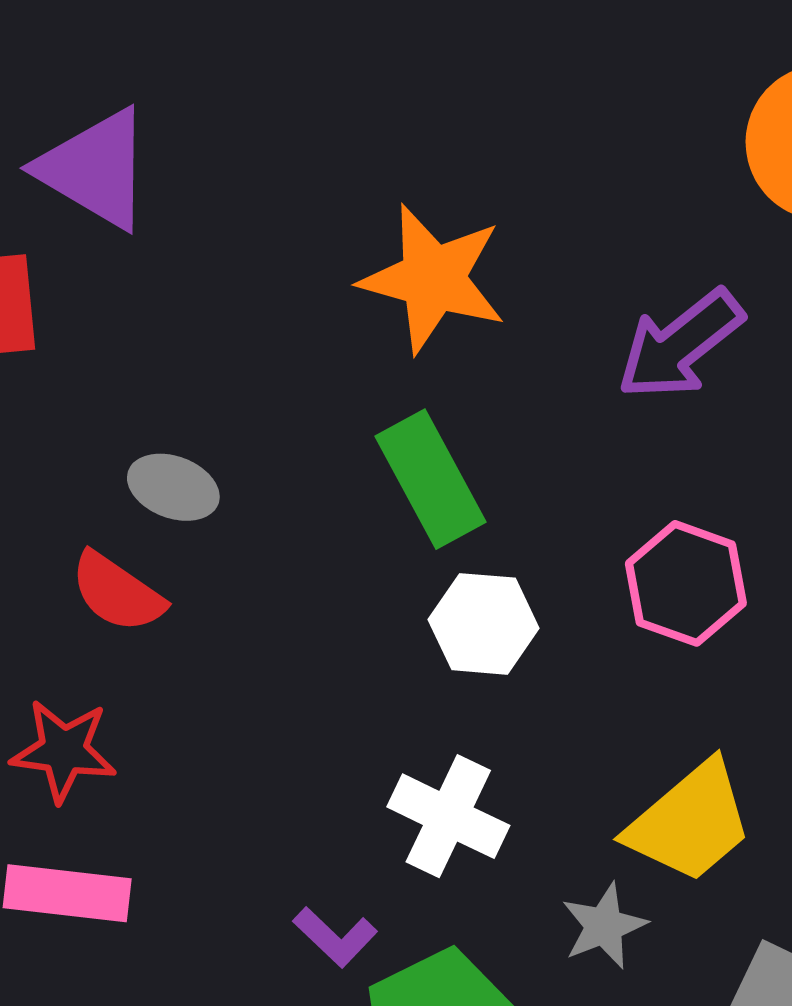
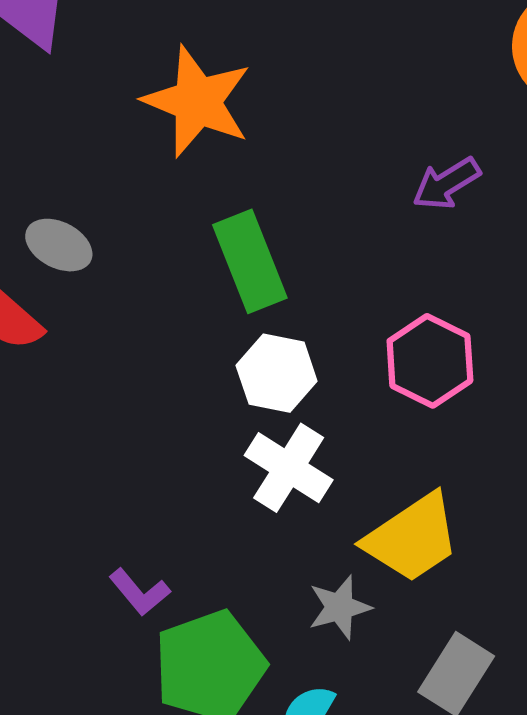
orange star: (433, 279) -> (197, 101), moved
purple arrow: (680, 345) -> (446, 184), size x0.7
white cross: (448, 816) -> (289, 468), moved

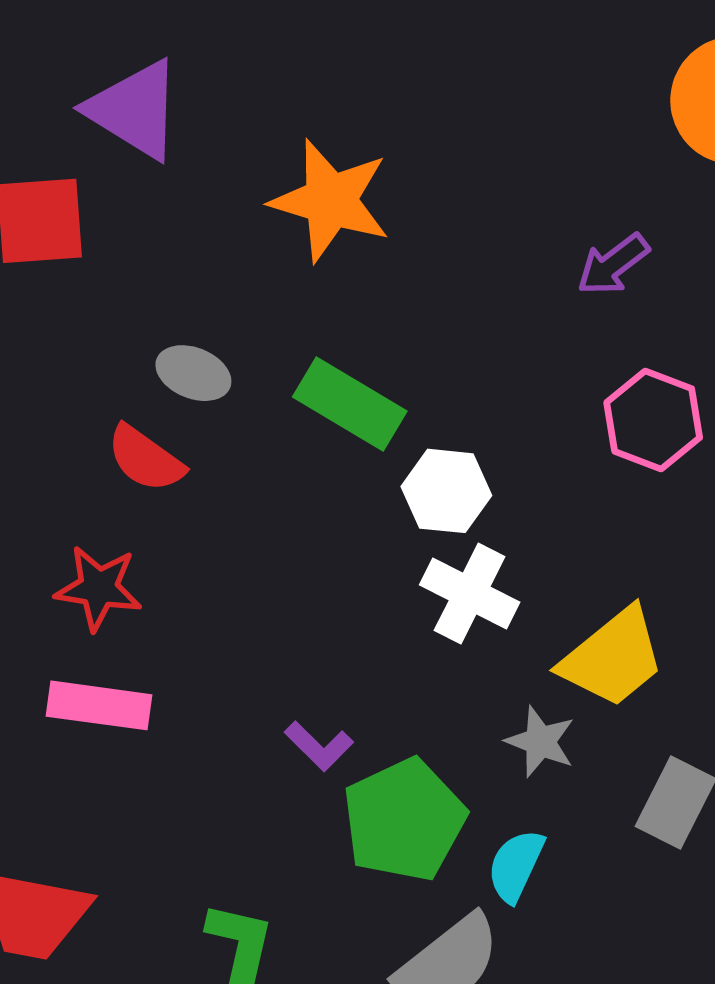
green rectangle: (250, 261) -> (350, 404), moved, turned -32
pink hexagon: (430, 361) -> (653, 420), moved
gray star: (340, 607) -> (540, 742), turned -30

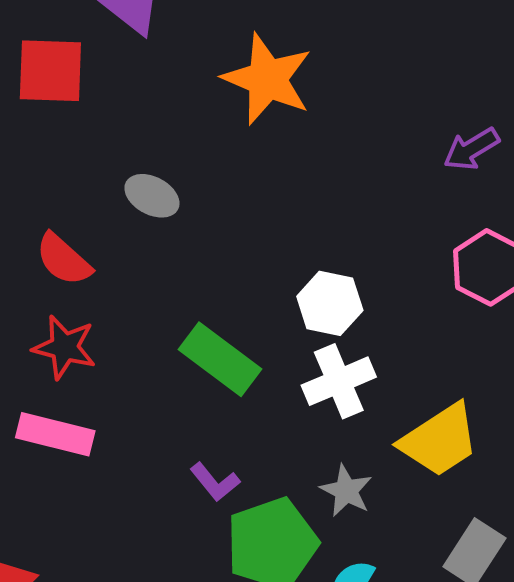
green rectangle: (350, 404) -> (220, 359), moved
red semicircle: (145, 459) -> (63, 259), moved
white cross: (470, 594) -> (339, 381), turned 34
gray star: (540, 742) -> (346, 491), moved

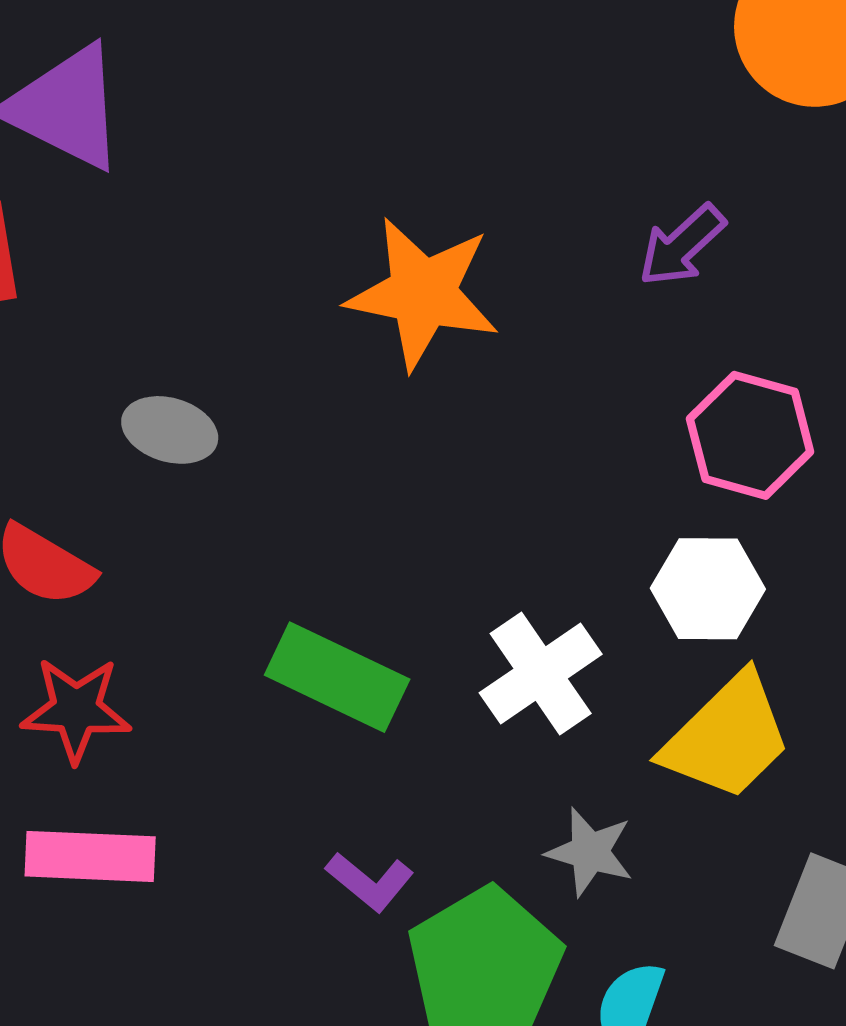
orange star: (267, 79) -> (423, 293), moved
white hexagon: (330, 303) -> (708, 589), moved

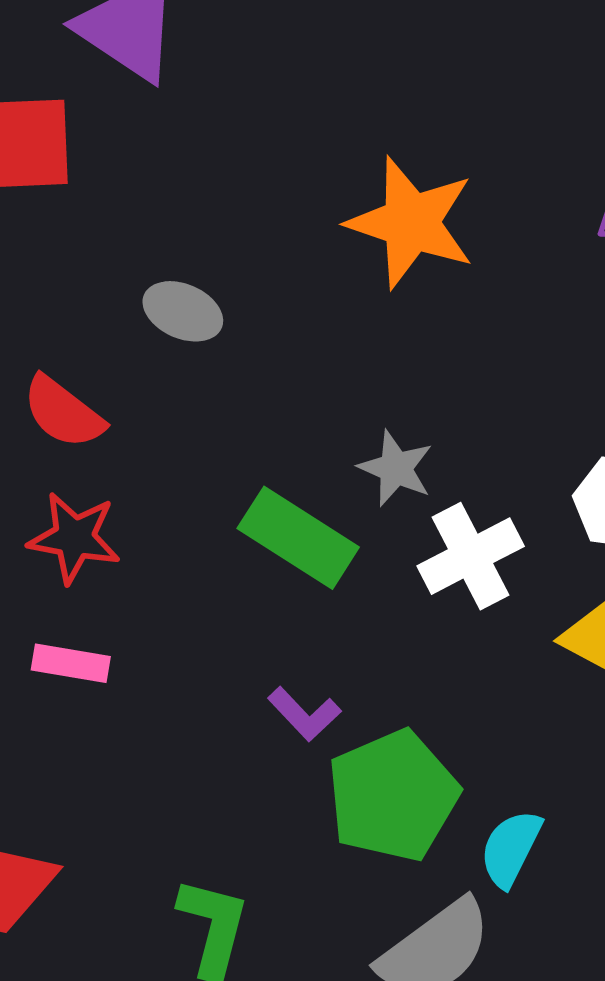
gray star: (590, 852) -> (396, 468), moved
pink rectangle: (90, 856) -> (71, 663), size x0.7

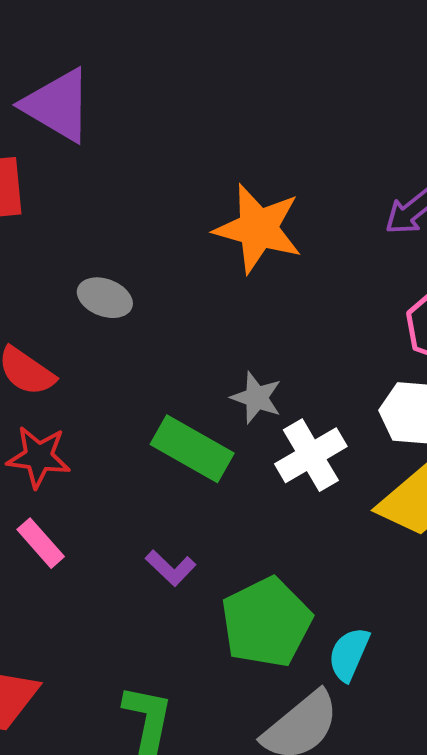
pink rectangle: (71, 663) -> (41, 543), turned 42
purple L-shape: (304, 714) -> (171, 568), moved

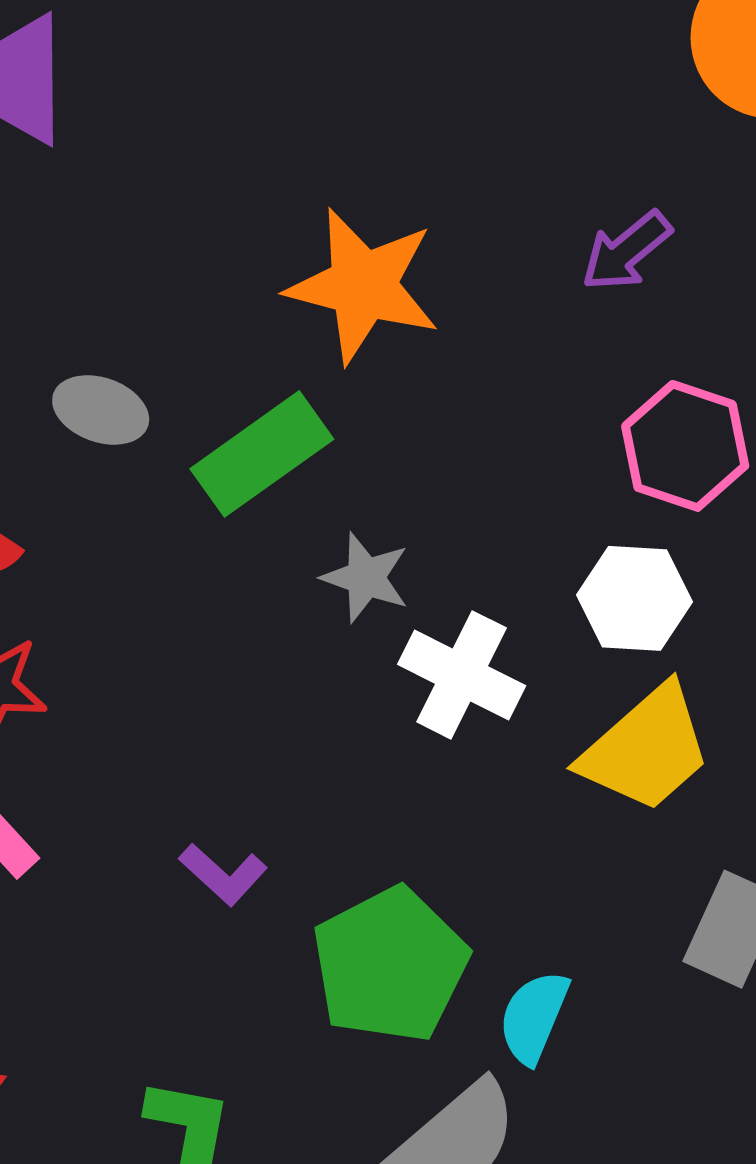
green rectangle: (192, 449) -> (262, 454), moved, turned -64
white cross: (311, 455) -> (462, 675), turned -32

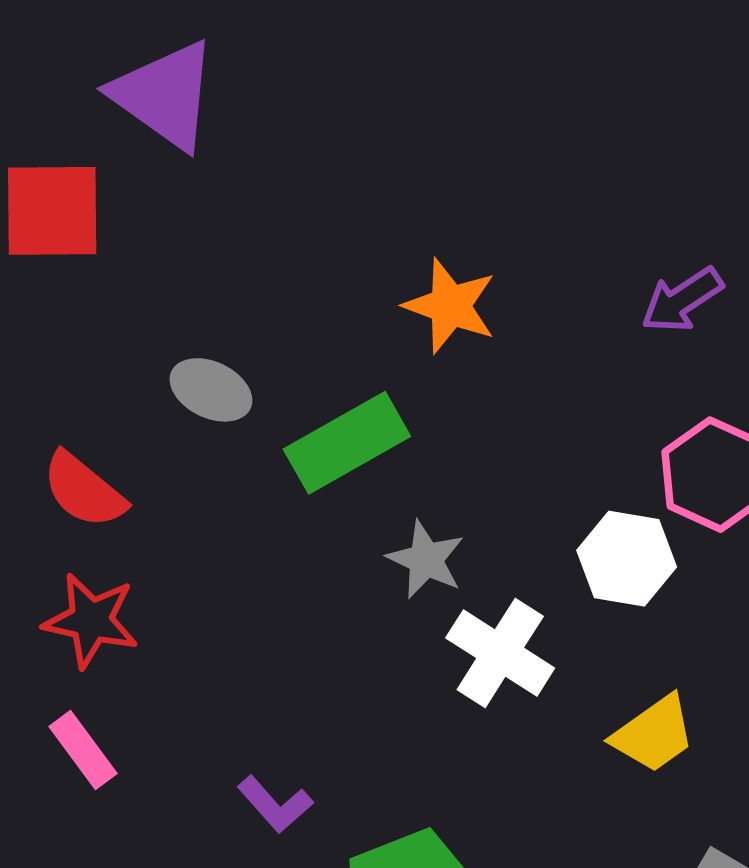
orange star: (363, 286) -> (450, 306), size x0.7
white hexagon: (635, 598) -> (627, 559), moved
yellow trapezoid: (646, 749) -> (654, 734), size x0.7

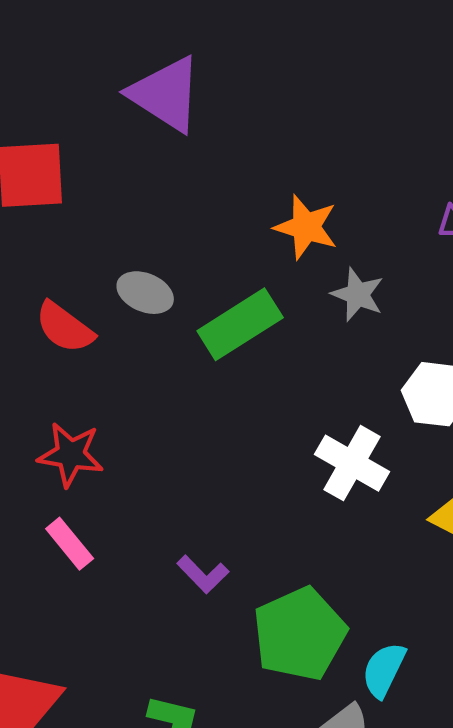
purple triangle: (165, 95) -> (166, 94), moved
red semicircle: (84, 490) -> (64, 327), moved
gray star: (426, 560) -> (358, 294), moved

